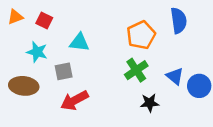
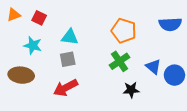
blue semicircle: (179, 21) -> (170, 24), moved, turned 95
orange pentagon: (141, 35) -> (124, 31), turned -30
gray square: (64, 71) -> (68, 59), moved

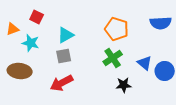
orange triangle: (14, 15) -> (13, 29), moved
cyan triangle: (70, 37) -> (66, 35), turned -36

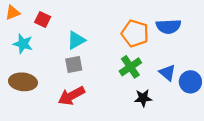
blue semicircle: (161, 23) -> (168, 26), moved
orange triangle: (13, 29) -> (13, 13), moved
cyan star: (31, 43) -> (23, 44), moved

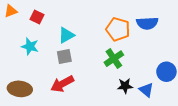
cyan star: (23, 44) -> (30, 46), moved
blue triangle: (167, 73) -> (146, 90), moved
brown ellipse: (23, 82) -> (20, 89), moved

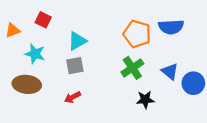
orange triangle: (11, 11) -> (13, 30), moved
red arrow: (62, 84) -> (72, 97), size x0.6
brown ellipse: (20, 89) -> (27, 84), moved
blue triangle: (146, 90) -> (170, 71), moved

